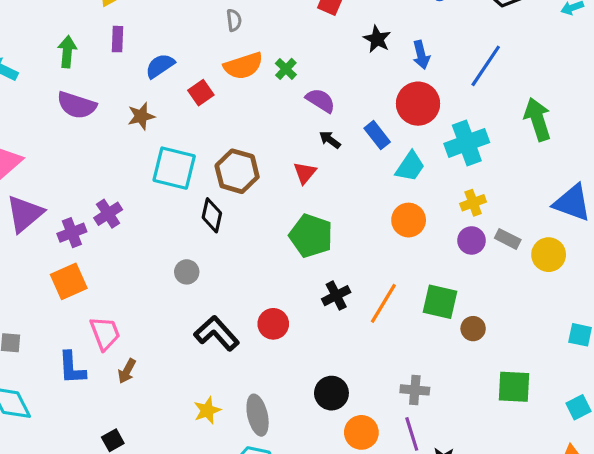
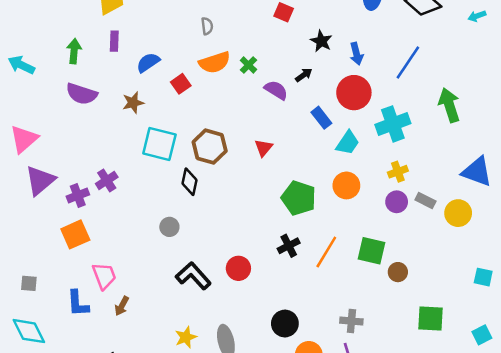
black arrow: (330, 140) -> (304, 75), moved, turned 108
green pentagon: (311, 236) -> (299, 198), moved

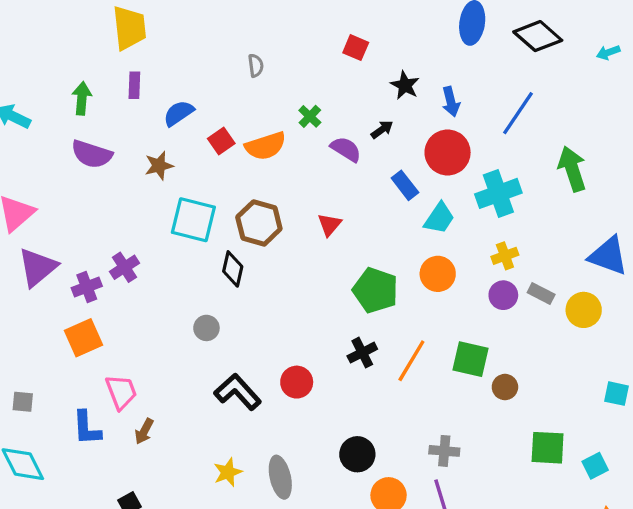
orange semicircle: (215, 62) -> (266, 146), moved
cyan square: (482, 335) -> (595, 466), moved

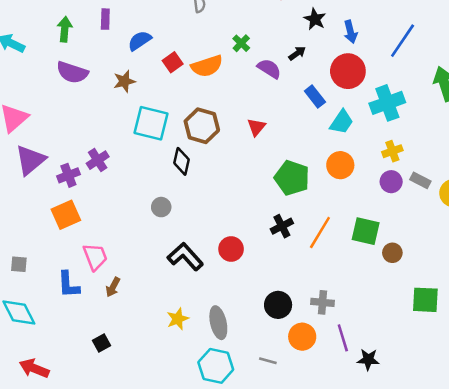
gray cross: (444, 451) -> (323, 302), moved

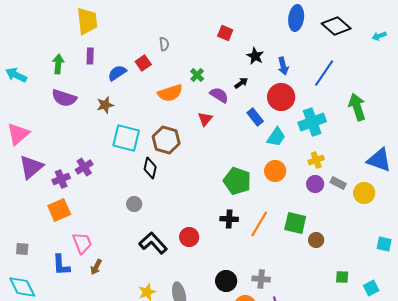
red square: (173, 62) -> (143, 63), moved
red triangle: (256, 127) -> (205, 119), moved
black cross: (282, 226) -> (229, 219), turned 30
green square: (425, 300) -> (342, 277), size x0.6

